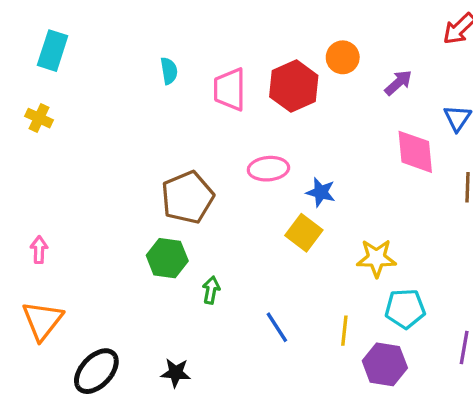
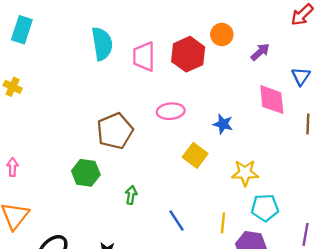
cyan semicircle: (169, 71) -> (102, 44), size x1.8
yellow cross: (39, 118) -> (13, 87), moved
blue star: (321, 192) -> (223, 124), moved
green hexagon: (167, 258) -> (86, 173), moved

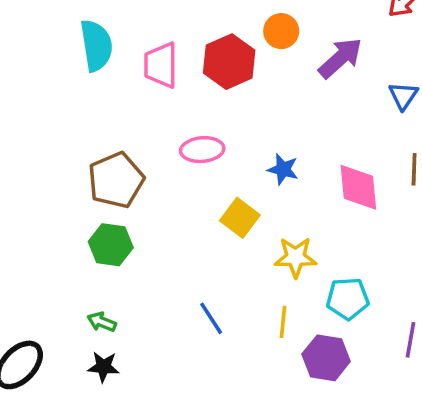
purple arrow: (260, 52) -> (340, 58), size x1.5
pink diamond: (272, 100) -> (358, 187), moved
green hexagon: (86, 173) -> (111, 245), moved
yellow star: (245, 173) -> (296, 257), moved
green arrow: (131, 195) -> (102, 322), moved, turned -78

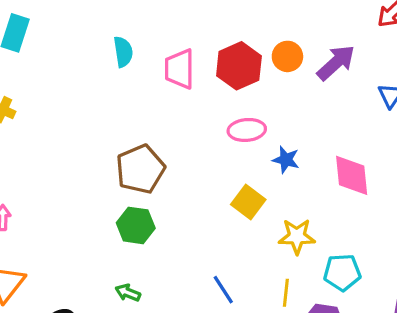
orange circle: (281, 31) -> (287, 56), moved
cyan semicircle: (96, 45) -> (123, 52), size x0.7
pink ellipse: (202, 150) -> (247, 130), moved

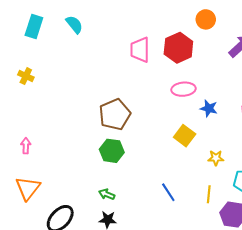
cyan semicircle: (123, 52) -> (74, 24), moved, turned -30
orange circle: (287, 56) -> (206, 19), moved
yellow star: (297, 236) -> (216, 158), size x0.7

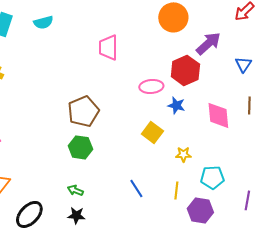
orange circle: (206, 19) -> (173, 17), size x1.5
cyan semicircle: (74, 24) -> (43, 22), turned 114
red hexagon: (178, 48) -> (185, 70), moved

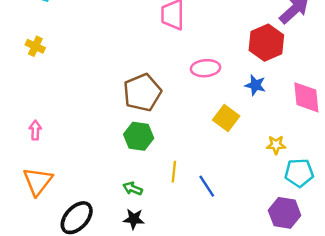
pink ellipse: (151, 86) -> (206, 68), moved
yellow star: (183, 154) -> (276, 145), moved
yellow line: (176, 190) -> (174, 172), moved

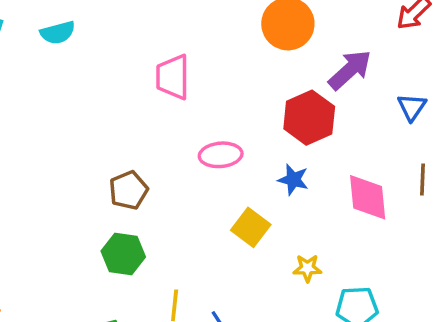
brown pentagon: (142, 92) -> (129, 190), size x0.7
yellow star: (276, 145) -> (307, 268), moved

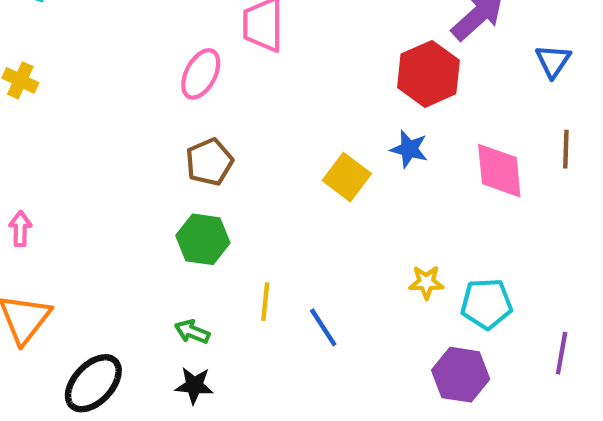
pink ellipse: (221, 155) -> (201, 74), moved, turned -57
yellow square: (251, 227) -> (347, 177), moved
yellow star: (307, 268) -> (426, 282), moved

